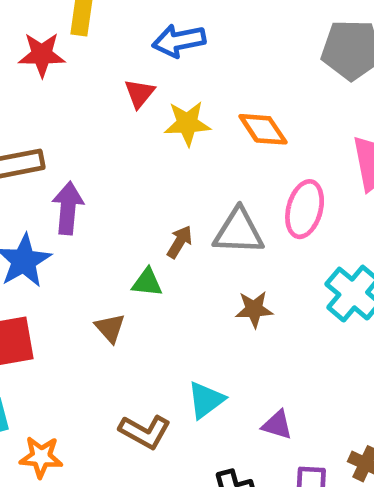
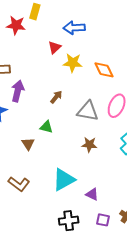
brown arrow: (180, 242) -> (56, 97), moved
cyan triangle: (206, 400) -> (64, 180), size x1.4
brown L-shape: (145, 432) -> (19, 184), moved

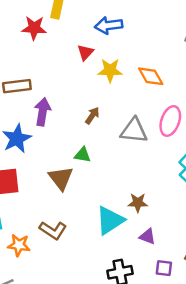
brown triangle: (28, 144) -> (61, 178), size x1.5
brown star: (89, 145) -> (138, 203), moved

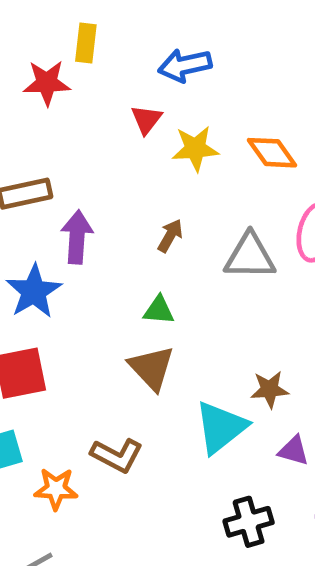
brown triangle: (61, 178) -> (152, 368), moved

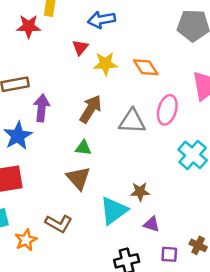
brown arrow: (170, 236) -> (91, 109), size x1.6
orange star: (56, 489) -> (26, 240), turned -30

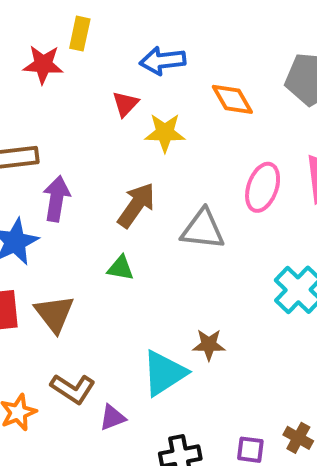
orange diamond: (146, 67) -> (232, 99), moved
pink ellipse: (167, 110) -> (263, 187), moved
brown triangle: (78, 178) -> (54, 314), moved
purple triangle: (152, 224) -> (112, 418), moved, turned -42

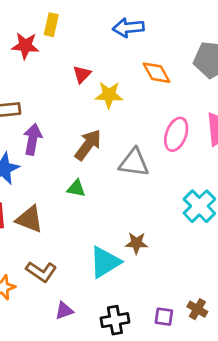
blue arrow: (163, 61) -> (128, 28), moved
brown triangle: (54, 314) -> (29, 219), turned -32
purple triangle: (112, 418) -> (64, 311), moved

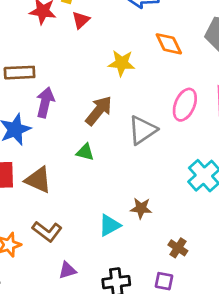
red triangle: (82, 74) -> (81, 20), moved
gray triangle: (134, 163) -> (142, 130), turned -44
cyan triangle: (105, 262) -> (109, 225), size x0.7
brown cross: (197, 309) -> (178, 248), moved

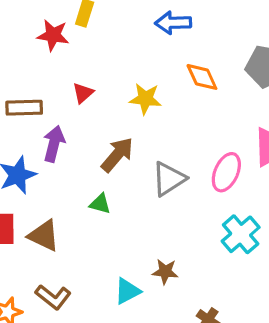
red triangle: (81, 20) -> (83, 93), moved
pink ellipse: (185, 105) -> (226, 172), moved

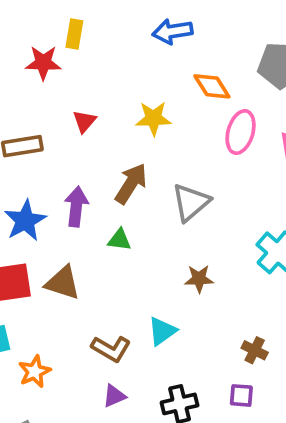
purple arrow: (54, 144) -> (76, 207), moved
pink ellipse: (226, 172) -> (241, 132), moved
brown star: (165, 272) -> (199, 279), moved
brown L-shape: (53, 297) -> (111, 349), moved

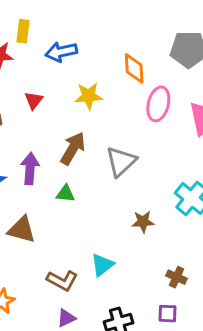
blue arrow: (173, 31) -> (61, 52), moved
orange diamond: (212, 86) -> (134, 68), turned 32
brown star: (199, 279) -> (143, 222), moved

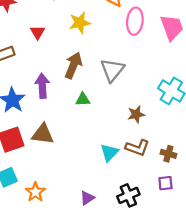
green triangle: (65, 194) -> (83, 99), moved
brown L-shape: (62, 281) -> (137, 148), moved

